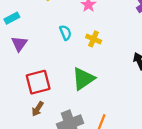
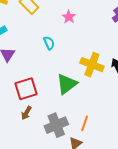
yellow cross: (94, 39) -> (92, 65), moved, size x1.6

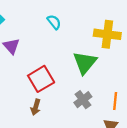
brown arrow: (26, 113) -> (36, 107), moved
gray cross: (56, 125) -> (83, 100), moved, size x0.7

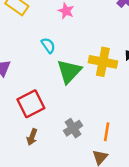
green triangle: (85, 63) -> (69, 71), moved
brown arrow: (36, 107) -> (32, 137), moved

